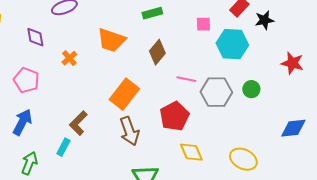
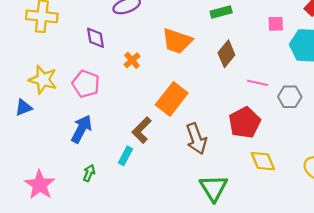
gray hexagon: (216, 92) -> (290, 97), size x0.7
orange rectangle: (124, 94) -> (172, 99), moved
green arrow: (29, 163) -> (89, 173), size x0.7

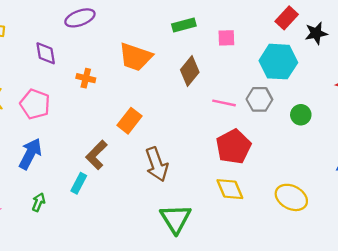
pink square: (276, 24) -> (226, 38), moved
orange cross: (132, 60) -> (86, 78), turned -35
gray hexagon: (290, 97) -> (259, 99), moved
orange rectangle: (172, 99) -> (130, 121), size x0.7
red pentagon: (245, 123) -> (233, 147), moved

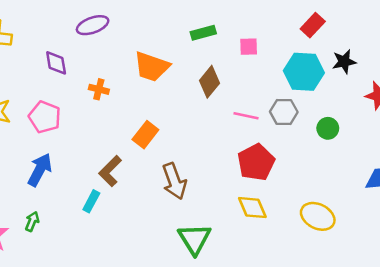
black star: (316, 33) -> (344, 62), moved
green arrow: (39, 202) -> (32, 221), moved

